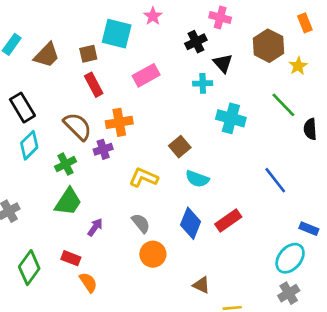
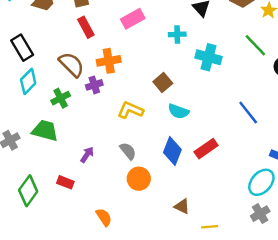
cyan cross: (203, 83) -> (177, 34), moved
green trapezoid: (68, 202) -> (45, 131), moved, turned -108
orange semicircle: (88, 282) -> (104, 217), moved

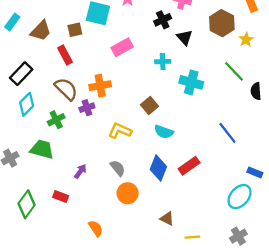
red rectangle: (86, 27) -> (65, 55), moved
black rectangle: (22, 48) -> (21, 74), turned 75
gray cross: (260, 214) -> (238, 236), moved

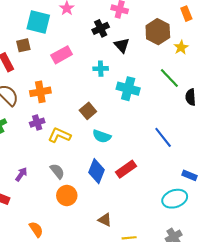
brown square: (75, 30) -> (23, 45), moved
purple cross: (87, 108) -> (37, 123), moved
cyan ellipse: (240, 197) -> (175, 199), turned 30

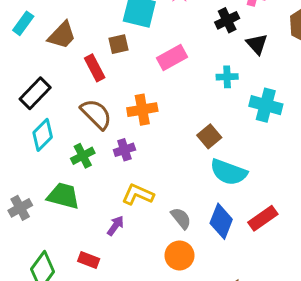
purple cross: (37, 123) -> (124, 150), moved
yellow L-shape: (59, 135) -> (138, 194), moved
cyan semicircle: (102, 136) -> (229, 172), size x1.4
gray semicircle: (57, 171) -> (181, 218), moved

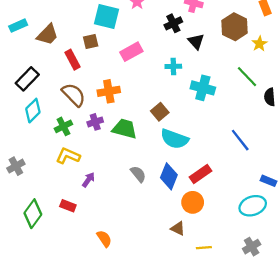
cyan rectangle: (23, 23) -> (18, 26), turned 30
yellow L-shape: (138, 194) -> (68, 156), moved
green trapezoid: (63, 196) -> (125, 129), moved
orange circle: (179, 255) -> (193, 202), moved

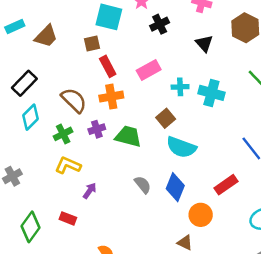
black cross: (173, 23) -> (160, 24), moved
pink rectangle: (131, 52) -> (149, 70), moved
red rectangle: (73, 60) -> (108, 66), moved
cyan cross: (173, 66) -> (180, 87), moved
red rectangle: (201, 174) -> (226, 185), moved

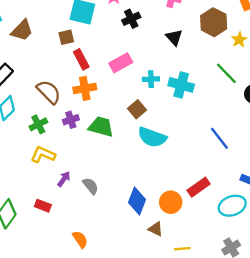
gray semicircle: (143, 185) -> (91, 186), moved
red rectangle: (226, 185) -> (199, 187), moved
blue diamond: (175, 187) -> (137, 201), moved

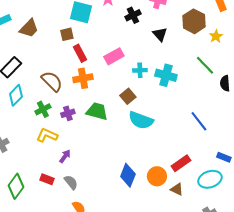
black cross: (131, 19) -> (133, 15), moved
purple cross: (71, 120) -> (68, 113), moved
gray semicircle: (91, 186) -> (71, 182), moved
brown triangle: (156, 229) -> (177, 189), moved

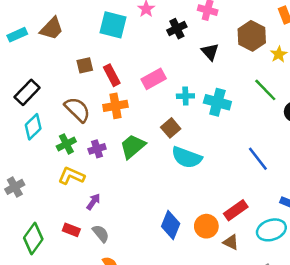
brown trapezoid: (29, 28) -> (52, 29), moved
brown square: (67, 34) -> (85, 65), moved
green trapezoid: (97, 111) -> (133, 146), turned -55

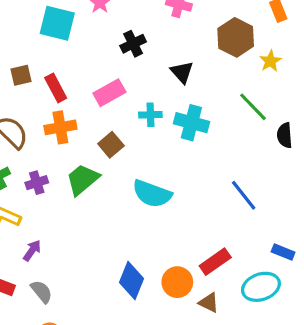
black cross: (177, 29) -> (133, 44), moved
black triangle: (210, 52) -> (182, 72), moved
brown square: (171, 128) -> (111, 145), moved

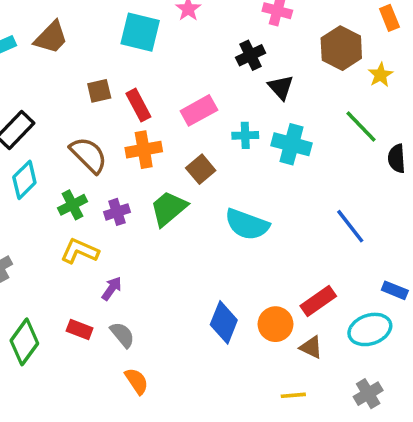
black cross: (133, 44) -> (251, 55), moved

